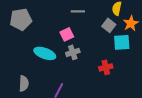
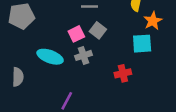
gray square: (109, 25) -> (98, 30), moved
gray semicircle: (24, 83) -> (18, 77), moved

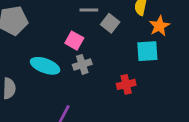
gray square: (98, 30) -> (110, 23), moved
pink square: (76, 34) -> (74, 41), turned -35

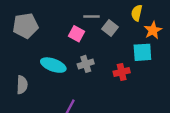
pink square: (74, 41) -> (76, 34), moved
red cross: (126, 84) -> (122, 72), moved

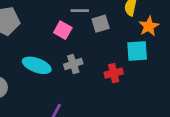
gray square: (110, 28) -> (101, 24), turned 35

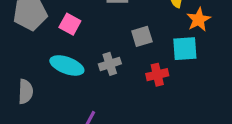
gray square: (101, 24) -> (142, 36), moved
pink square: (63, 30) -> (70, 24), moved

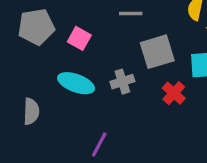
gray square: (142, 36) -> (157, 52), size x1.5
red cross: (157, 75) -> (174, 93), turned -35

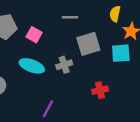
red cross: (174, 93) -> (100, 90), moved, turned 35

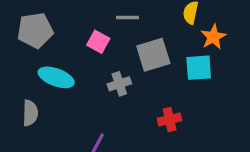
pink square: (34, 35) -> (98, 42), moved
cyan ellipse: (32, 66) -> (56, 77), moved

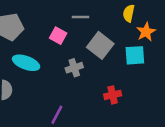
gray square: (153, 55) -> (100, 45), turned -35

